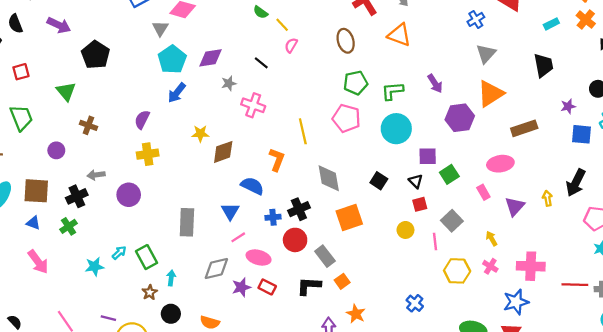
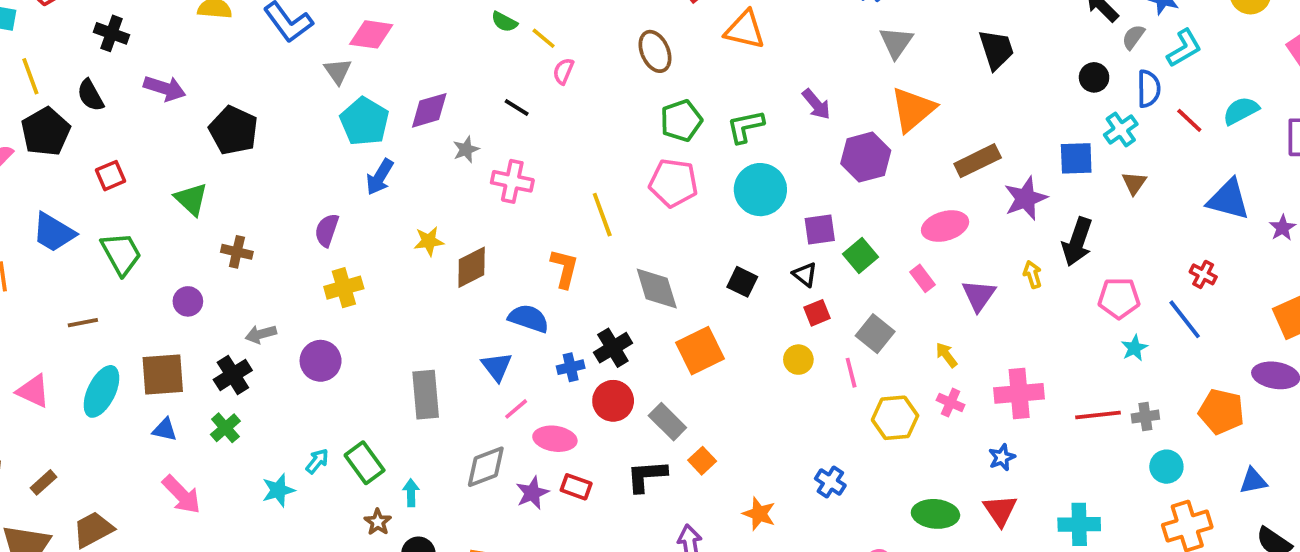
purple star: (568, 106) -> (1026, 198), moved, size x1.6
blue star: (516, 302) -> (1002, 457), size x0.6
orange star: (356, 314) -> (759, 514), moved

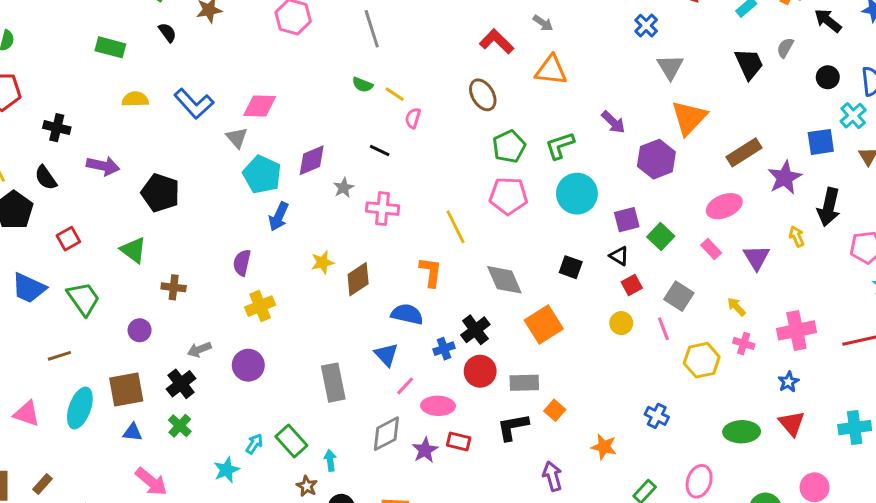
gray semicircle: (1133, 37) -> (785, 48), moved
gray rectangle: (667, 422) -> (524, 383), turned -40

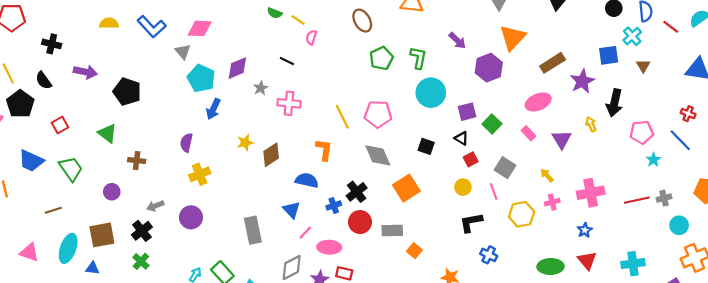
green L-shape: (560, 146) -> (418, 58), turned 120
pink pentagon: (508, 196) -> (378, 114), moved
pink cross: (744, 343) -> (552, 202), turned -32
black L-shape: (513, 427) -> (471, 222), moved
blue triangle: (133, 432) -> (92, 268), moved

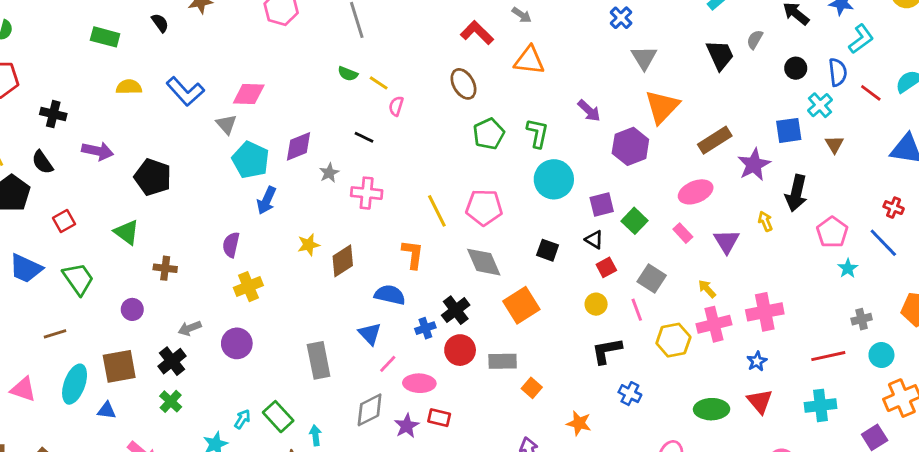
pink pentagon: (642, 132) -> (832, 232), turned -30
red line: (637, 200) -> (828, 356), moved
pink cross: (552, 202) -> (714, 324), size x1.6

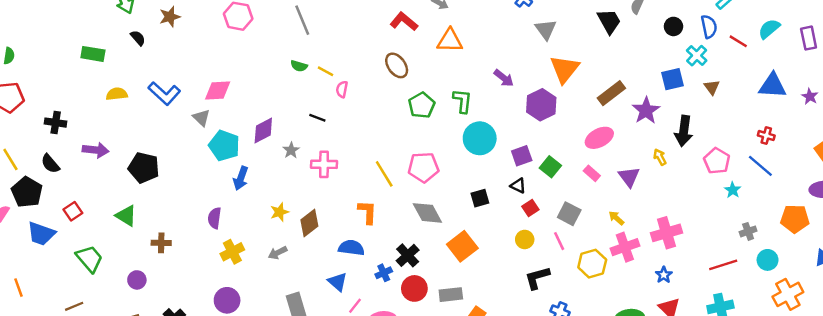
black square: (548, 250) -> (480, 198), turned -30
blue trapezoid: (26, 268) -> (41, 234), moved
gray arrow: (190, 328) -> (278, 253), moved

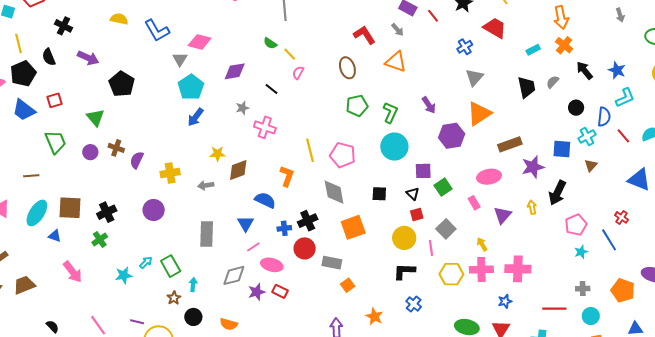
purple diamond: (263, 131) -> (235, 71), moved
purple semicircle: (214, 218) -> (137, 160), moved
yellow circle: (525, 239) -> (404, 238), size x1.5
purple circle: (137, 280) -> (90, 152), moved

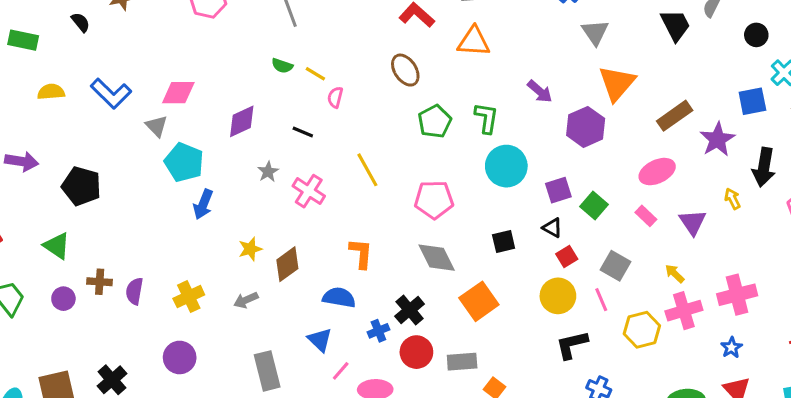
pink cross: (265, 127) -> (309, 191), turned 30
yellow line: (310, 150) -> (367, 170), moved

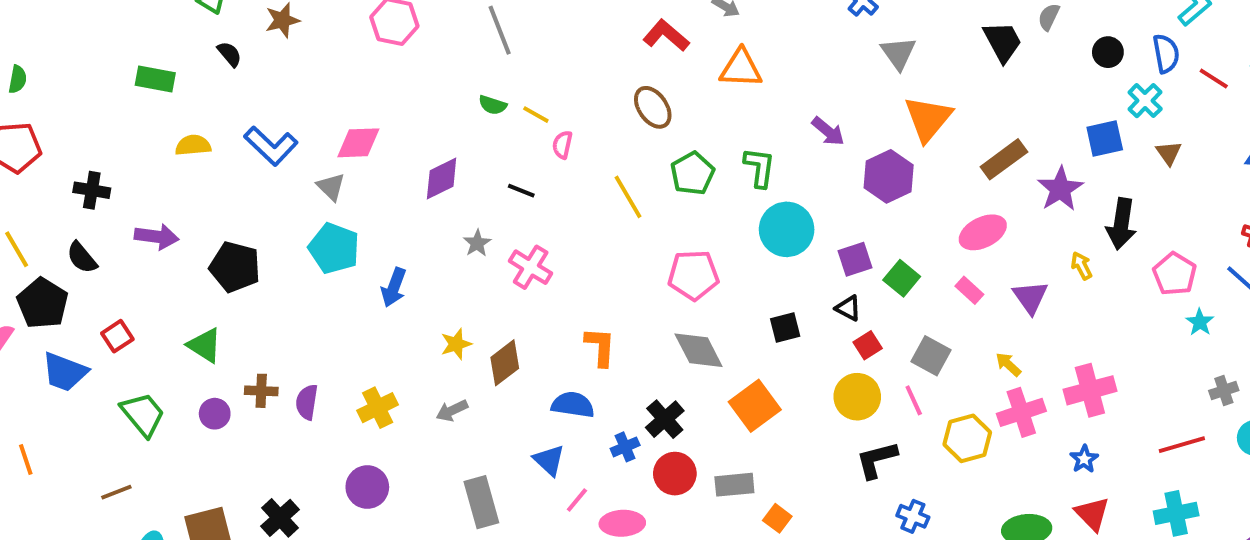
cyan pentagon: (184, 162) -> (334, 248), moved
yellow line: (367, 170) -> (628, 197), moved

